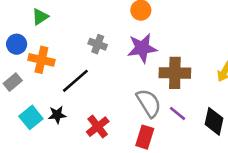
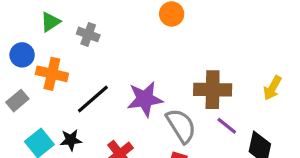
gray cross: (98, 44) -> (88, 34), moved
purple star: (142, 48) -> (145, 99), moved
purple line: (177, 113) -> (227, 126), moved

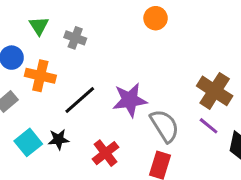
green triangle: (50, 22) -> (39, 26), turned -30
brown cross: (213, 90) -> (215, 91), moved, turned 32

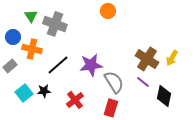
gray cross: (75, 38) -> (55, 24), size x1.6

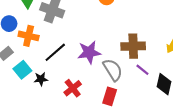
brown cross: (147, 59) -> (133, 46), moved, turned -35
cyan square: (24, 93) -> (22, 70), moved

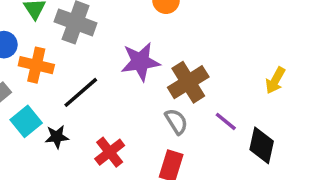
brown cross: (133, 46) -> (188, 82), moved, turned -30
purple star: (89, 52) -> (140, 62), moved
gray semicircle: (113, 70) -> (176, 121), size x0.7

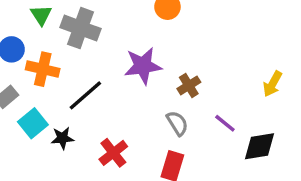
brown cross: (188, 82) -> (189, 85), size x0.6
black diamond: (262, 145) -> (259, 146), turned 68

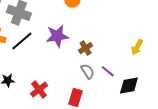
black line: (85, 95) -> (22, 41), moved
gray semicircle: (177, 123) -> (88, 71), moved

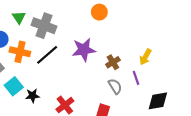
yellow arrow: (137, 47) -> (145, 57), moved
purple line: (108, 71) -> (136, 78), moved, turned 32

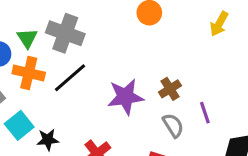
green triangle: (19, 17) -> (27, 38), moved
purple star: (84, 50) -> (126, 97), moved
yellow arrow: (145, 57) -> (219, 24), moved

